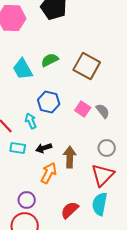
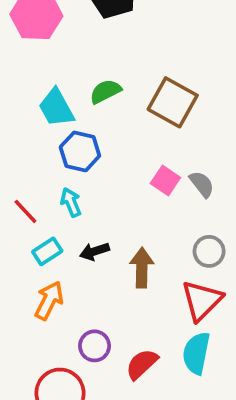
blue hexagon: (49, 102) -> (80, 151), moved
cyan rectangle: (18, 148) -> (47, 251), turned -42
orange arrow: (49, 173) -> (49, 300), moved
purple circle: (27, 200) -> (95, 346), moved

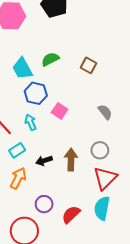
brown square: (173, 102) -> (89, 65), size x0.6
pink square: (165, 180) -> (60, 111), moved
black arrow: (95, 251) -> (44, 161), moved
gray circle: (209, 251) -> (100, 150), moved

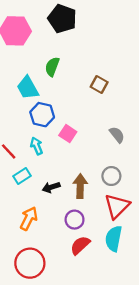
green semicircle: (50, 59) -> (52, 67), moved, turned -42
orange arrow: (18, 178) -> (29, 218), moved
purple circle: (44, 204) -> (75, 220), moved

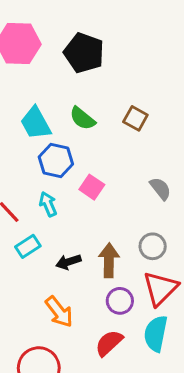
black pentagon: (62, 19) -> (84, 53), moved
green semicircle: (52, 67) -> (82, 118), moved, turned -72
orange arrow: (29, 218) -> (59, 312), moved, turned 115
purple circle: (75, 220) -> (120, 301), moved

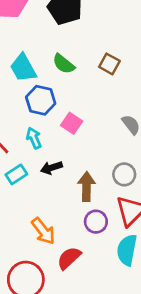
black arrow: (68, 262) -> (51, 168), moved
red semicircle: (109, 343) -> (69, 258), moved

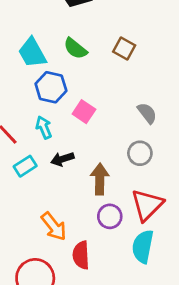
gray circle: (124, 174) -> (140, 153), moved
red semicircle: (69, 258) -> (81, 255), turned -50

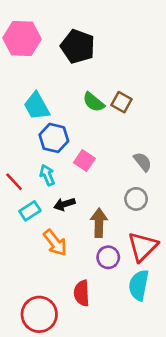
green semicircle: (75, 48) -> (94, 102), moved
orange arrow: (54, 226) -> (55, 243), moved

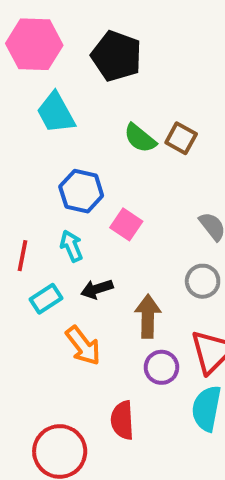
cyan trapezoid: (37, 106) -> (56, 113), moved
red line: (14, 182) -> (22, 256), turned 54

